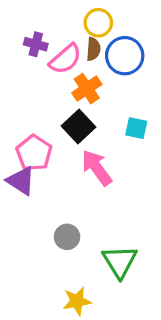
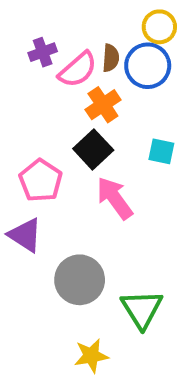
yellow circle: (98, 23) -> (159, 27), moved
purple cross: (36, 44) -> (43, 52), turned -35
purple triangle: (21, 181) -> (25, 235), moved
gray circle: (67, 237) -> (80, 280), size x1.6

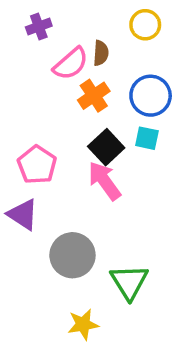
purple cross: (43, 52) -> (39, 26), moved
blue circle: (148, 66) -> (151, 96), moved
black square: (93, 149) -> (106, 147), moved

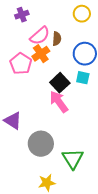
brown semicircle: (101, 53) -> (57, 39), moved
orange cross: (94, 96) -> (41, 54), moved
pink pentagon: (37, 165) -> (21, 64), moved

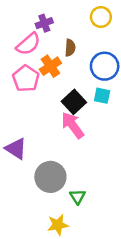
purple cross: (22, 15) -> (44, 23), moved
pink semicircle: (40, 36) -> (28, 44), moved
green triangle: (73, 159) -> (78, 197), moved, size x0.6

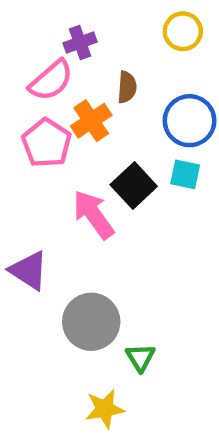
pink arrow: (73, 125) -> (93, 215), moved

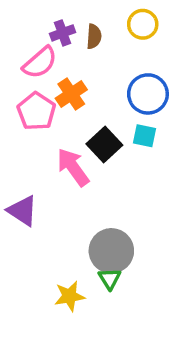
brown semicircle: (127, 87) -> (94, 36), moved
gray circle: (91, 322) -> (111, 251), moved
yellow star: (105, 409) -> (70, 296), moved

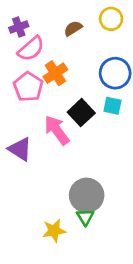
purple cross: (63, 33) -> (19, 27), moved
brown semicircle: (94, 36) -> (73, 28), turned -126
purple triangle: (22, 211) -> (20, 149), moved

